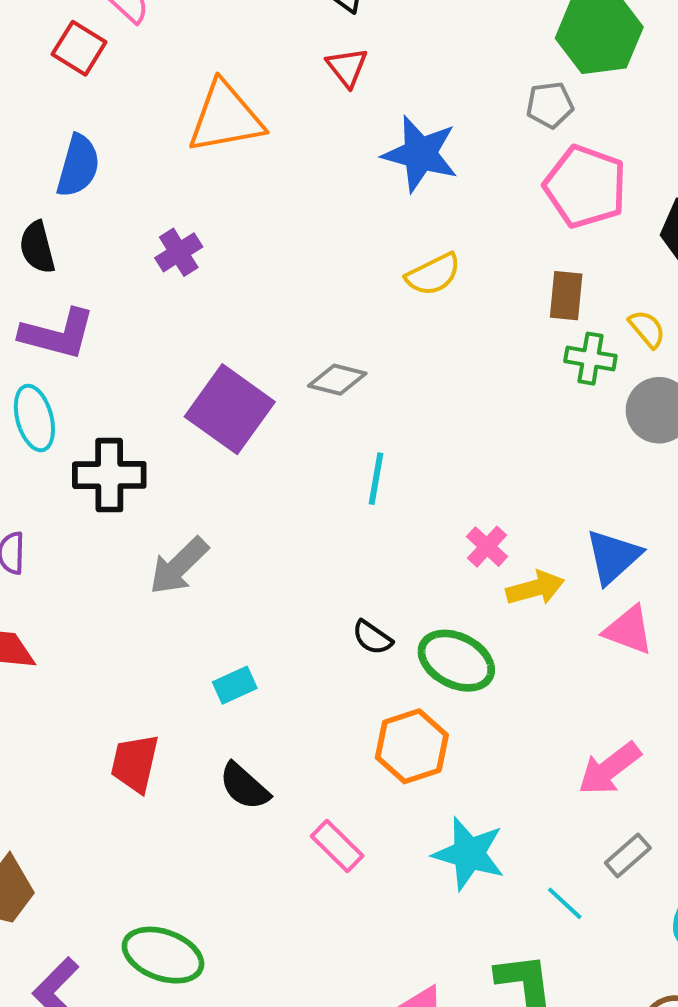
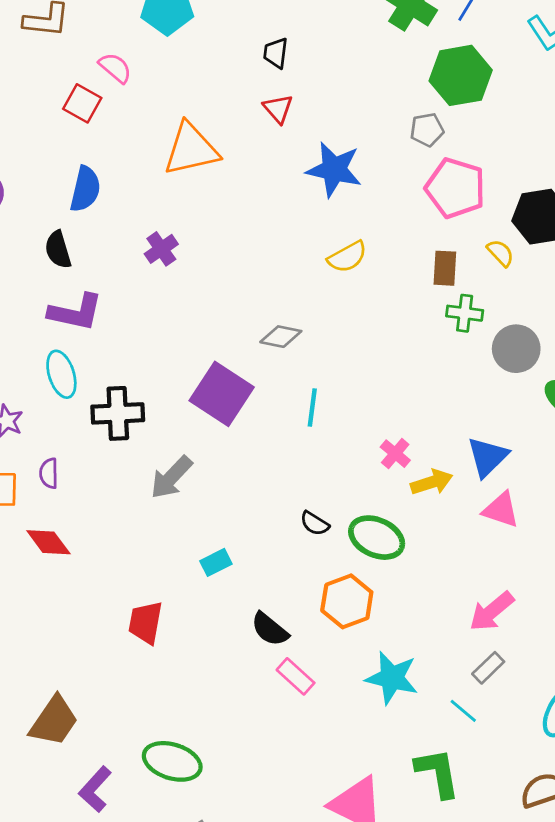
yellow semicircle: (647, 329) -> (500, 253), moved
purple square: (230, 409) -> (222, 394), moved
black semicircle: (244, 786) -> (270, 629), moved
gray rectangle: (628, 855) -> (488, 668), moved

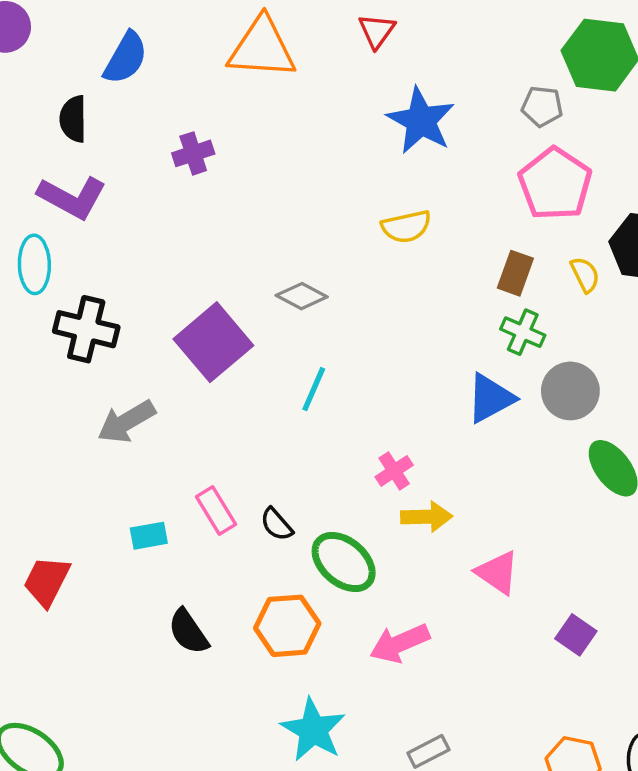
blue triangle: (487, 457) -> (490, 398), moved
pink arrow: (492, 611) -> (400, 643), moved
pink rectangle: (296, 676) -> (216, 510), moved

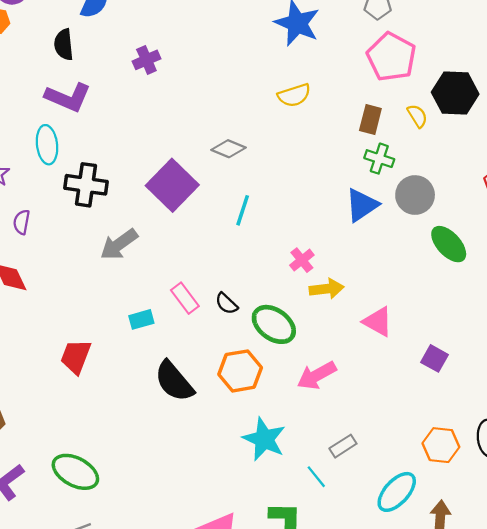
black semicircle: (188, 632) -> (174, 381), size x1.4

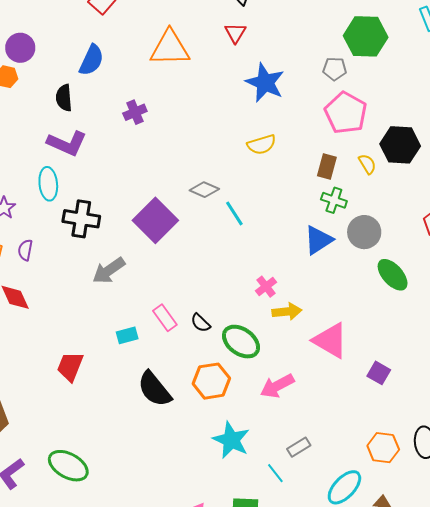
cyan line: (243, 210) -> (234, 213), moved, turned -52
pink triangle: (378, 322) -> (330, 340), size x1.4

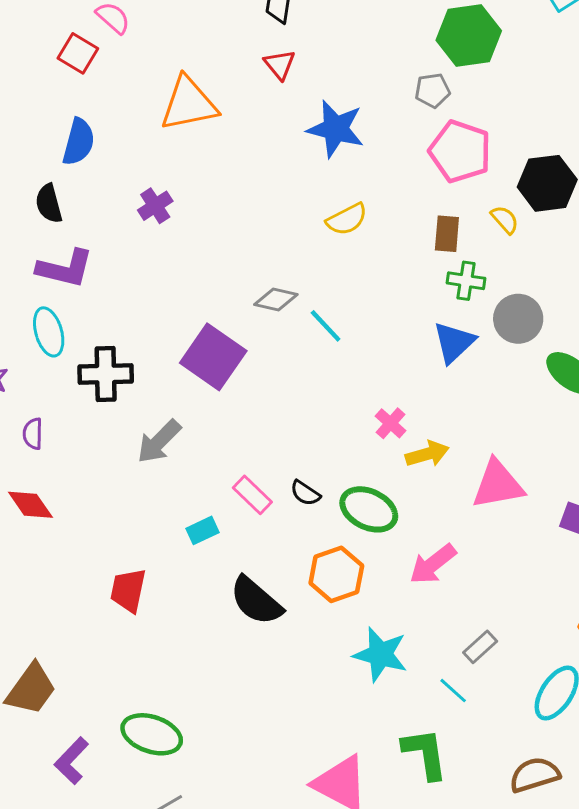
pink triangle: (330, 340) -> (498, 484), turned -30

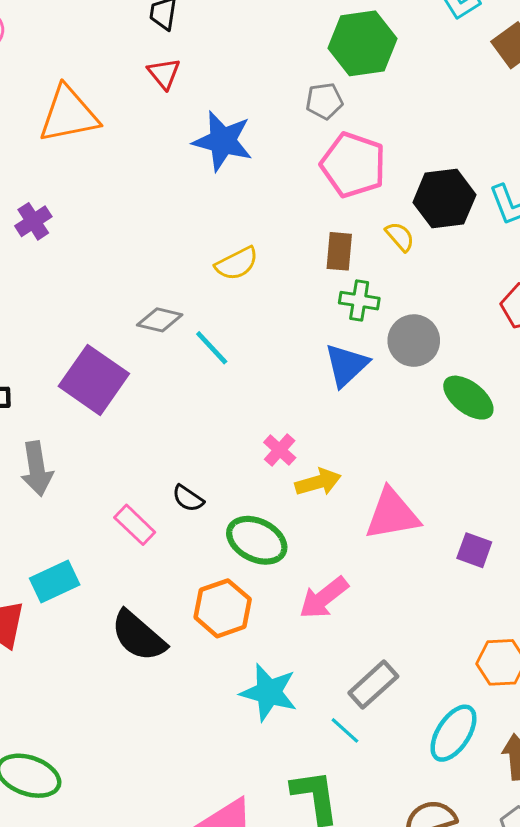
yellow semicircle: (347, 219) -> (237, 264), moved
gray arrow: (159, 441) -> (37, 469), turned -54
black semicircle: (305, 493) -> (188, 498), moved
cyan rectangle: (202, 530) -> (55, 582), moved, size x1.4
gray rectangle: (480, 647) -> (373, 685), size x1.4

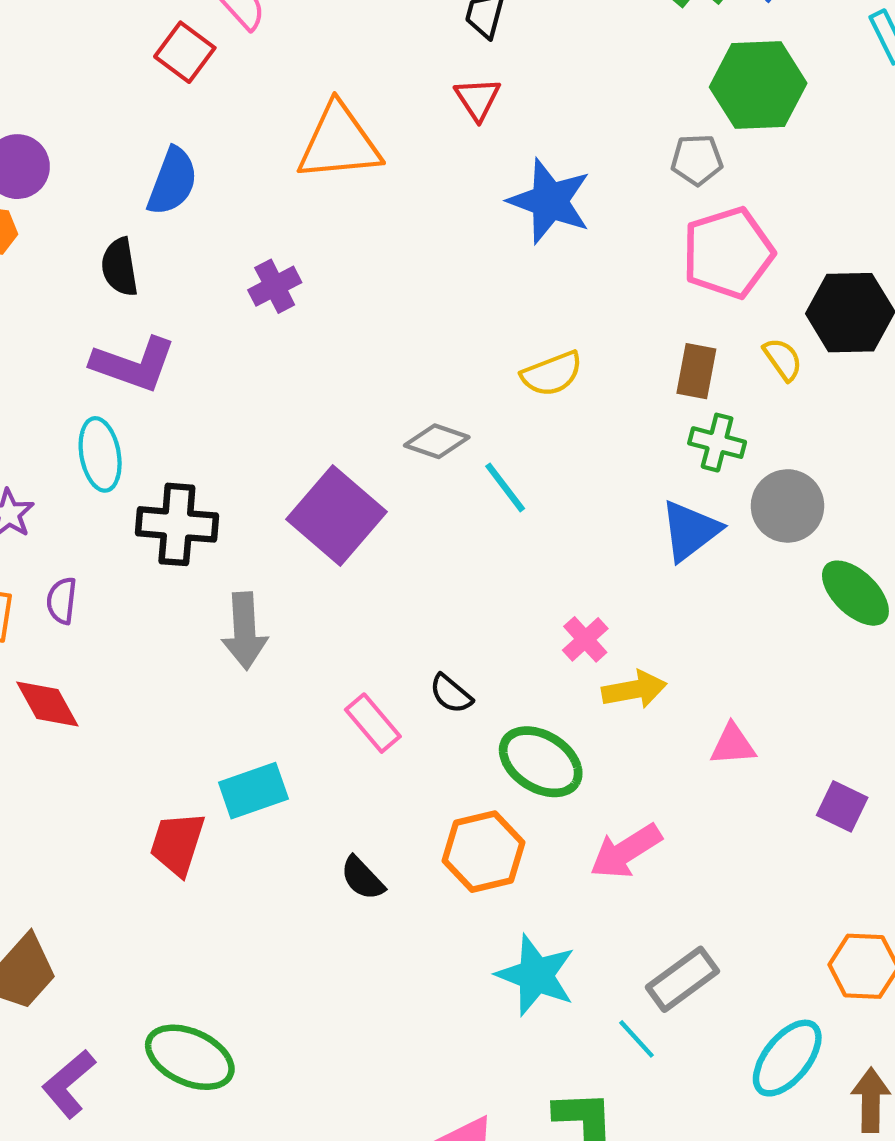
pink pentagon: (353, 165) -> (728, 253), turned 30
pink triangle: (392, 514) -> (733, 745), size x0.6
black semicircle: (138, 636) -> (362, 878), size x0.6

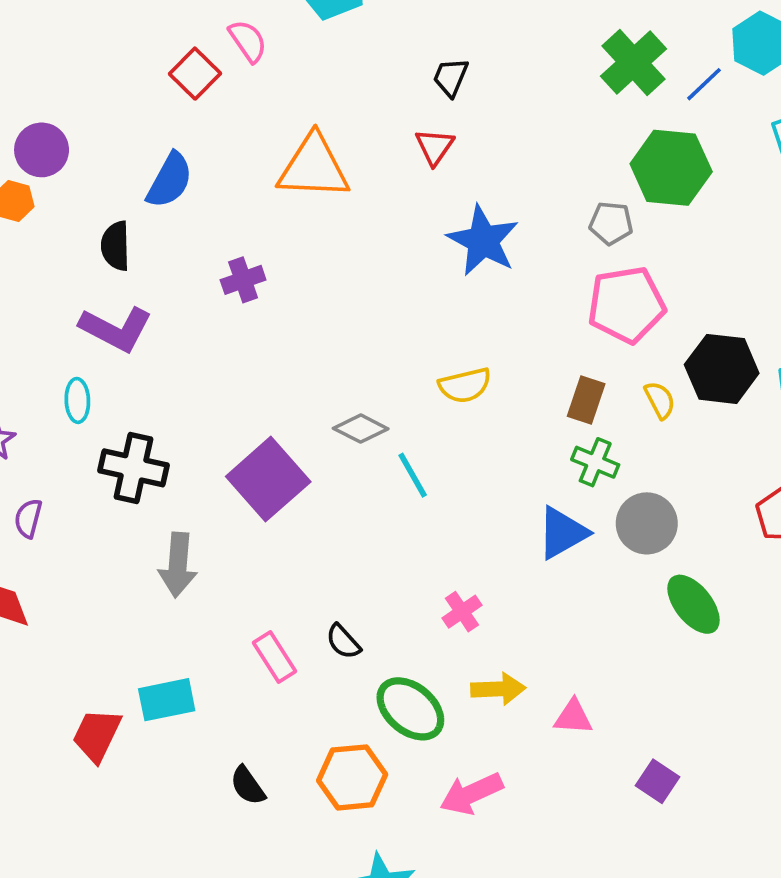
cyan ellipse: (100, 454) -> (77, 400), size x0.7
yellow arrow: (634, 690) -> (498, 689), moved

